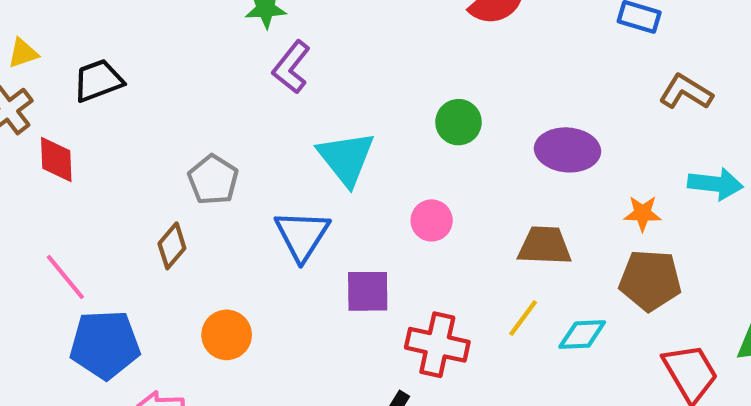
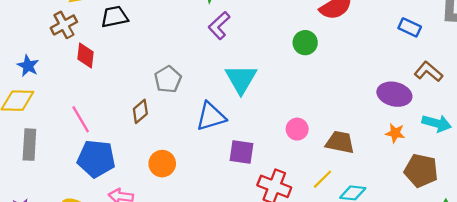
green circle: (459, 122) -> (305, 43), moved
purple ellipse: (568, 150) -> (394, 94), moved
pink circle: (432, 220) -> (297, 129), moved
blue triangle: (302, 235) -> (211, 116), turned 32
brown pentagon: (650, 280) -> (421, 171), moved

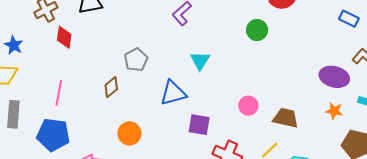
cyan triangle: (241, 79) -> (200, 61), size x0.7
pink line: (81, 119) -> (59, 93), turned 40
blue pentagon: (96, 159) -> (53, 135), moved

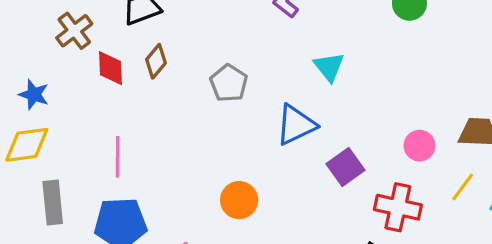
brown diamond: (111, 87) -> (156, 61), moved
pink circle: (248, 106) -> (420, 146), moved
purple square: (199, 125) -> (345, 167), turned -35

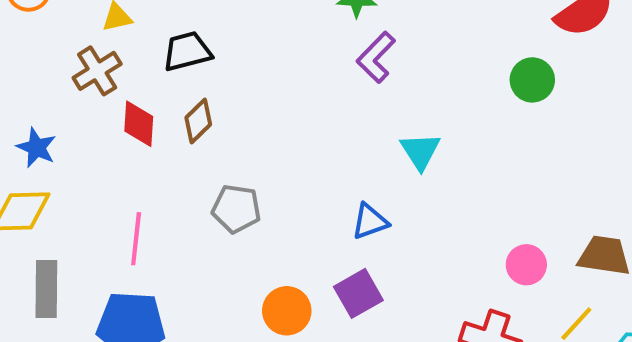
gray pentagon: (229, 83) -> (236, 209), moved, turned -30
blue triangle: (296, 125) -> (370, 222), size x0.7
purple square: (345, 167) -> (358, 293), moved

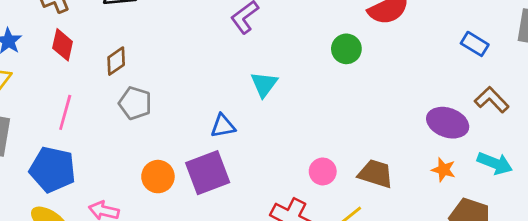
brown diamond: (198, 121) -> (116, 61), moved
red diamond: (139, 124) -> (63, 45), moved
purple square: (358, 293) -> (208, 173), size x1.4

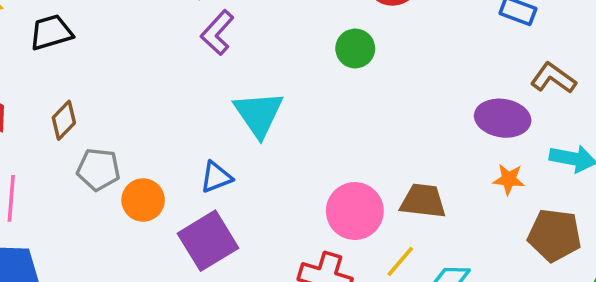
cyan triangle: (264, 84) -> (259, 114), size x1.4
pink circle: (323, 171) -> (355, 211), size x1.6
orange circle: (158, 177) -> (143, 200), moved

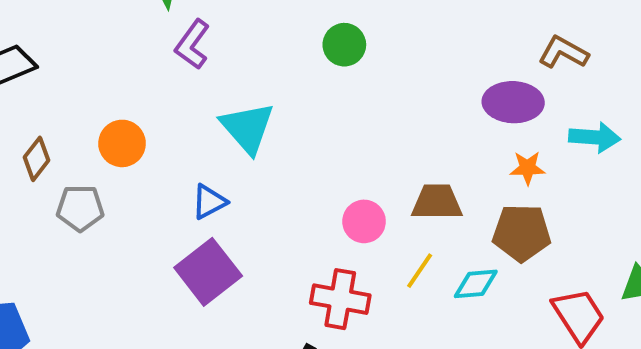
orange circle: (143, 200) -> (122, 143), moved
pink circle: (355, 211) -> (364, 221), size x0.7
brown pentagon: (554, 235) -> (522, 233), moved

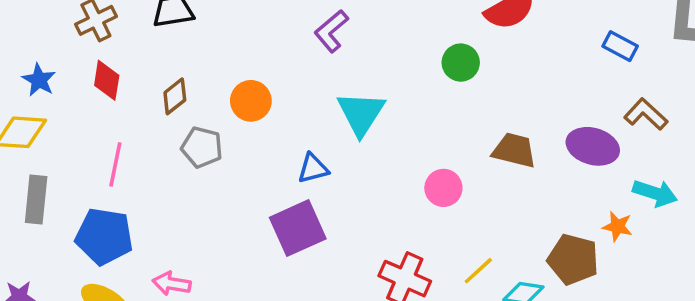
orange star: (527, 168) -> (617, 227), moved
brown trapezoid: (437, 202) -> (514, 150), moved
pink circle: (364, 221) -> (443, 188), moved

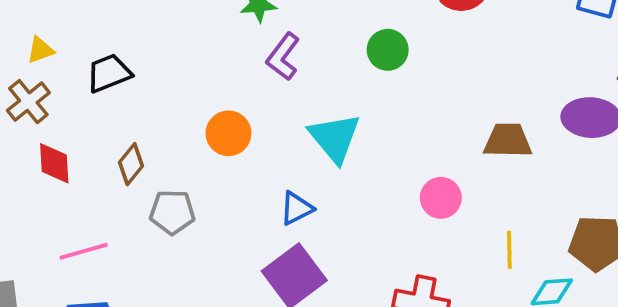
green circle: (461, 63) -> (388, 50), moved
orange circle: (251, 101) -> (228, 133), moved
pink line: (115, 164) -> (84, 251), turned 75
yellow line: (478, 271) -> (509, 250), moved, turned -36

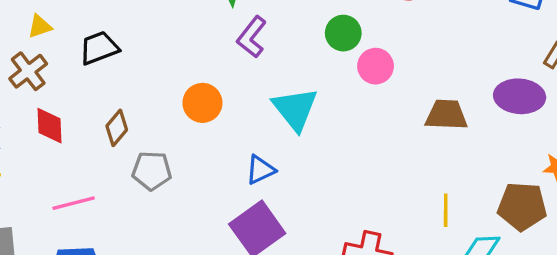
pink circle: (441, 198) -> (376, 66), moved

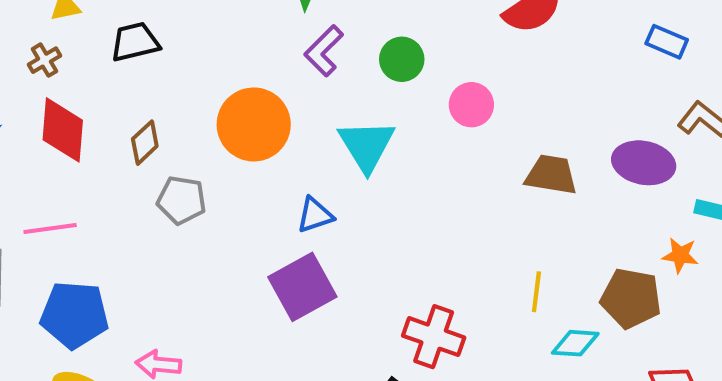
green circle: (343, 33) -> (402, 59), moved
brown cross: (28, 71) -> (45, 60), size x0.7
orange circle: (202, 103) -> (254, 124), size x1.5
red diamond: (50, 126) -> (63, 130), size x1.4
pink line: (74, 203) -> (50, 228), moved

